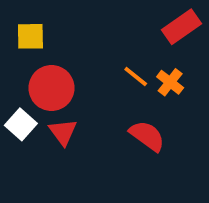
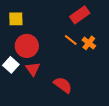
red rectangle: (182, 27) -> (80, 15), moved
red semicircle: (147, 136) -> (63, 85), moved

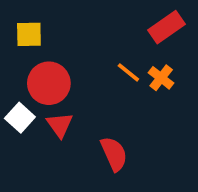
red rectangle: (80, 15) -> (166, 27), moved
red semicircle: (63, 85) -> (114, 154), turned 30

